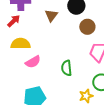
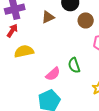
brown triangle: (51, 15) -> (48, 17), turned 40
pink semicircle: (33, 62) -> (53, 74), moved

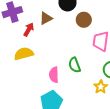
red arrow: (12, 31) -> (29, 29), moved
pink semicircle: (53, 74) -> (54, 75), turned 133

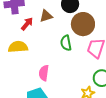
brown circle: (84, 20) -> (83, 24), size x1.5
green semicircle: (74, 65) -> (66, 43), moved

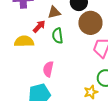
red arrow: (27, 24) -> (39, 26), moved
green semicircle: (66, 43) -> (58, 36), moved

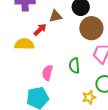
green semicircle: (58, 36) -> (74, 66), moved

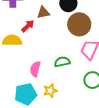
green semicircle: (74, 66) -> (62, 62), turned 84
yellow star: (89, 97) -> (50, 91), moved

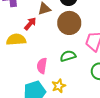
brown circle: (79, 24) -> (69, 23), moved

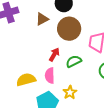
red arrow: (30, 24) -> (54, 55), moved
yellow semicircle: (16, 40) -> (26, 80), moved

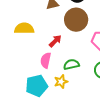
green semicircle: (74, 61) -> (71, 64), moved
yellow semicircle: (26, 80) -> (24, 28), moved

